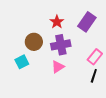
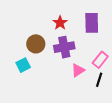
purple rectangle: (87, 22) -> (92, 23), turned -36
pink triangle: (58, 67) -> (78, 70), moved

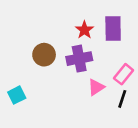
red star: (60, 23) -> (84, 30), moved
cyan square: (23, 65) -> (17, 95), moved

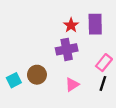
brown circle: (44, 55) -> (37, 75), moved
pink triangle: (96, 87) -> (72, 85), moved

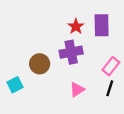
brown circle: (37, 75) -> (40, 64), moved

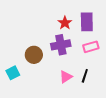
pink rectangle: (111, 66) -> (91, 47), moved, turned 35
black line: (110, 88) -> (85, 76), moved

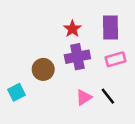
red star: (65, 23) -> (72, 29), moved
black line: (85, 76) -> (108, 96), turned -56

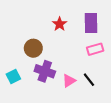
purple cross: (77, 57) -> (45, 71), moved, turned 30
brown circle: (43, 69) -> (33, 48), moved

